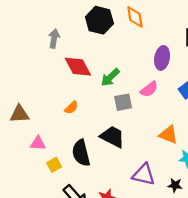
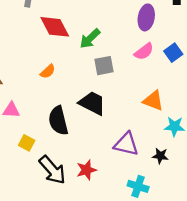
pink semicircle: (149, 89) -> (144, 51), moved
yellow square: (54, 165) -> (27, 143), moved, turned -32

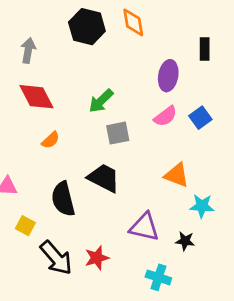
red diamond: (55, 27) -> (37, 97), moved

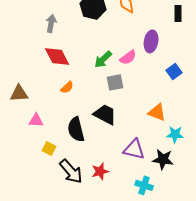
black rectangle: (205, 49) -> (178, 13), moved
pink semicircle: (165, 116) -> (128, 57), moved
black star: (185, 241) -> (163, 159), size x1.5

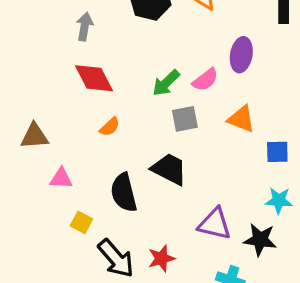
blue square: (174, 71) -> (277, 152), moved, turned 35
orange triangle: (157, 112) -> (241, 119), moved

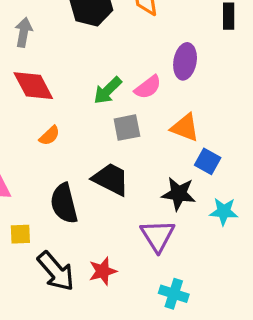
blue square: (277, 152) -> (208, 161), moved, turned 30
yellow square: (81, 222) -> (20, 234), turned -30
purple triangle: (215, 224) -> (158, 236), turned 45
black star: (260, 240) -> (179, 194), moved

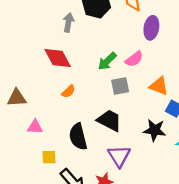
gray arrow: (24, 32) -> (68, 22), moved
purple ellipse: (185, 61) -> (151, 28), moved
purple triangle: (158, 236) -> (119, 156), moved

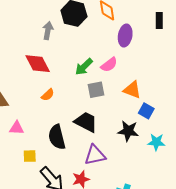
purple triangle: (119, 156) -> (95, 155), turned 50

